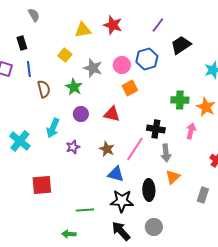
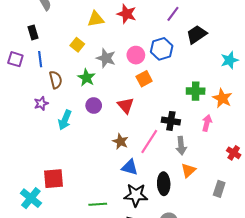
red triangle: (112, 114) -> (126, 105), turned 36
cyan cross: (20, 141) -> (31, 198), moved
purple star: (73, 147) -> (41, 103), moved

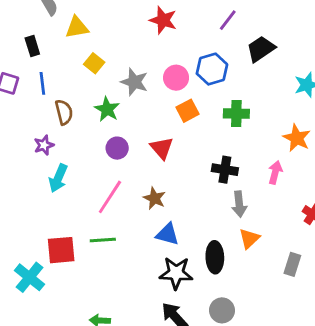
yellow triangle: (96, 19) -> (77, 27), moved
green cross: (196, 91) -> (236, 114), moved
cyan arrow: (65, 120) -> (58, 178), moved
pink line: (149, 142) -> (110, 197), moved
green line: (98, 204) -> (103, 240), moved

